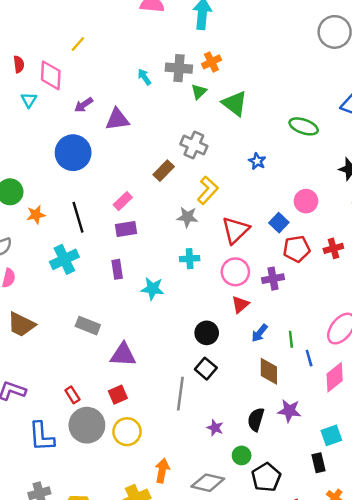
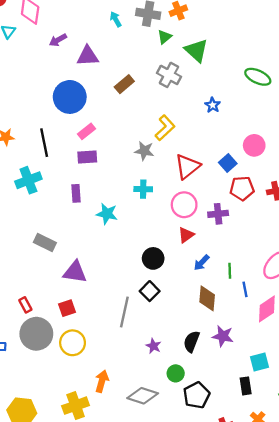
gray cross: (194, 145) -> (169, 75), moved
blue circle: (73, 153) -> (70, 97), moved
brown rectangle: (164, 171) -> (124, 84), moved

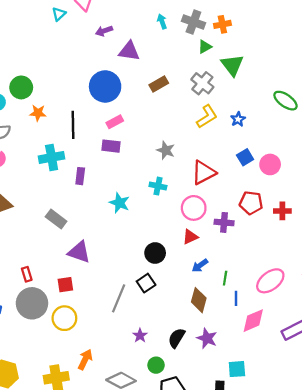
yellow L-shape: (165, 128) -> (207, 117), moved
blue square: (228, 163) -> (245, 157), moved
purple rectangle: (76, 193) -> (80, 176), moved

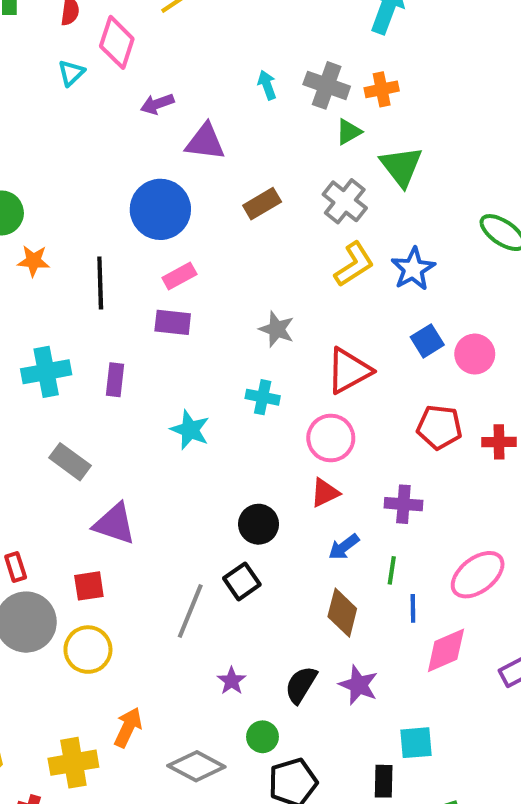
blue star: (238, 119) -> (413, 269), size x1.5
cyan cross: (52, 157) -> (46, 372), moved
purple cross: (224, 222) -> (403, 504), moved

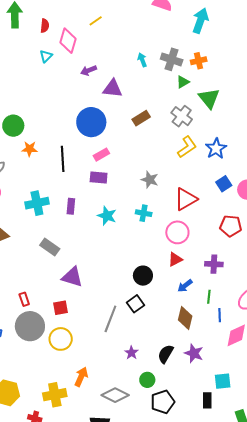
cyan star: (190, 430) -> (107, 216), moved

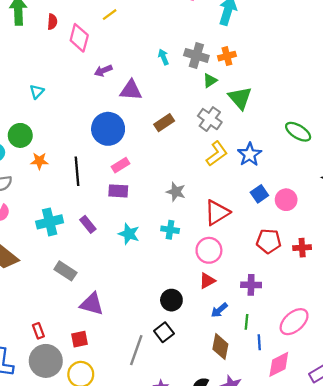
cyan triangle: (46, 56) -> (37, 92), moved
purple rectangle: (71, 206) -> (88, 224), turned -42

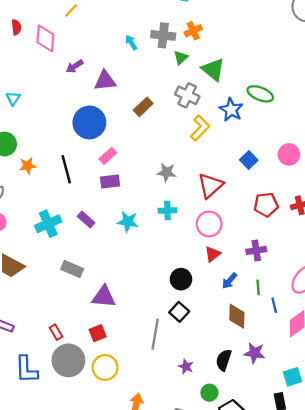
green ellipse: (298, 132) -> (260, 94), moved
blue star: (250, 154) -> (231, 110), moved
pink circle: (286, 200) -> (289, 154), moved

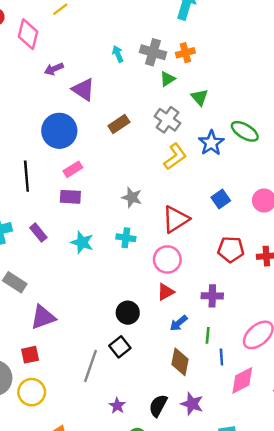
green triangle: (213, 70) -> (200, 97), size x0.7
purple triangle: (105, 81) -> (83, 90), turned 30
purple triangle: (104, 297) -> (43, 317), turned -35

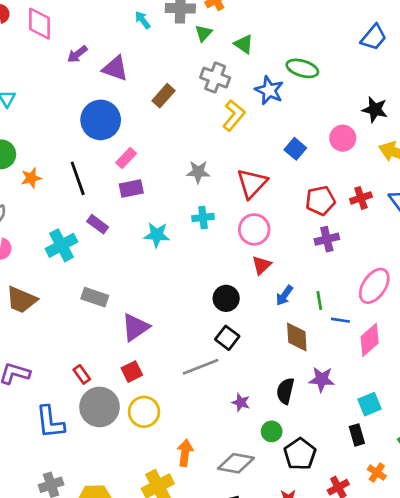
purple rectangle: (38, 233) -> (98, 224), moved
purple cross: (212, 296) -> (327, 239), moved
blue line: (221, 357) -> (340, 320), turned -63
gray line: (91, 366) -> (201, 367), turned 64

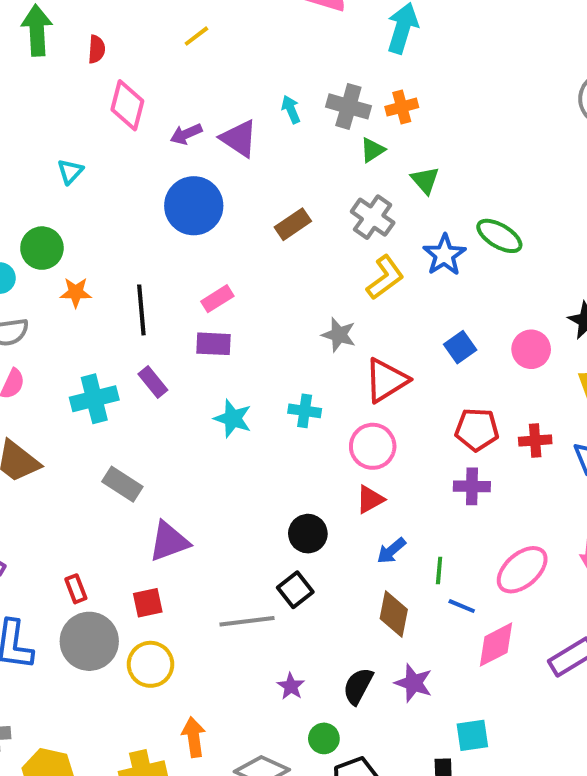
pink diamond: (39, 24) -> (127, 105), moved
purple triangle: (115, 68) -> (239, 139), moved
blue circle: (101, 120) -> (194, 206), moved
gray star: (198, 172) -> (339, 335), moved
orange arrow: (185, 453) -> (194, 737), turned -30

